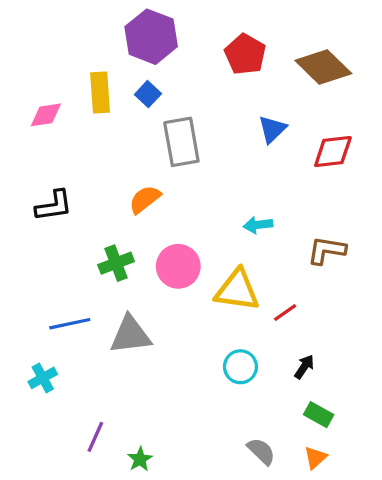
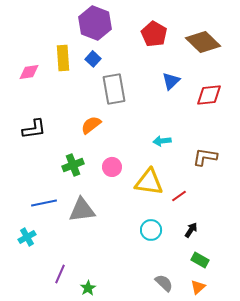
pink circle: (178, 266) -> (112, 167), size x0.7

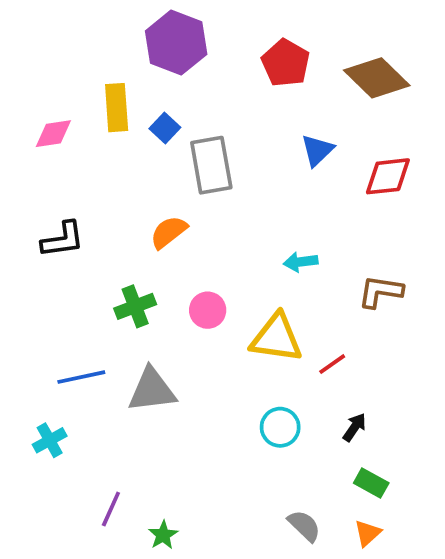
blue square: (93, 59) -> (165, 128), moved

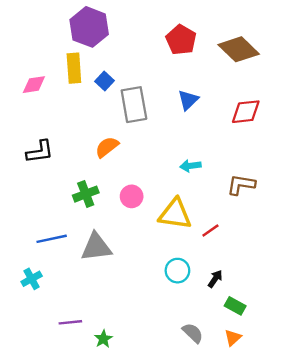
purple hexagon: (176, 43) -> (89, 27), moved
blue triangle: (317, 150) -> (188, 100), moved
black arrow: (354, 427) -> (215, 279), moved
purple line: (111, 509) -> (70, 322), turned 60

